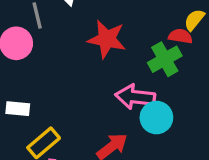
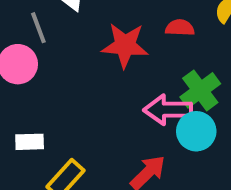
red semicircle: (180, 36) -> (180, 28), moved
green cross: (165, 59) -> (200, 90), moved

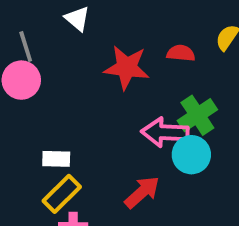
gray line: (38, 28) -> (26, 47), moved
white rectangle: (30, 142) -> (56, 159), moved

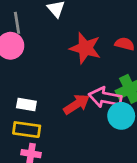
red arrow: (142, 192) -> (77, 104), moved
yellow rectangle: (62, 194) -> (27, 130), turned 44

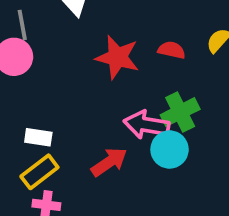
red arrow: (77, 104) -> (109, 162), moved
yellow rectangle: (27, 130) -> (39, 172), turned -44

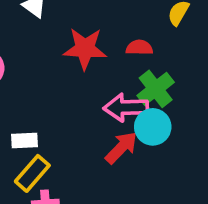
red semicircle: (172, 50) -> (139, 48), moved
red arrow: (109, 162) -> (121, 148), moved

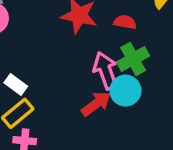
pink arrow: (126, 108) -> (105, 71), turned 63
white rectangle: (25, 141) -> (16, 85), turned 30

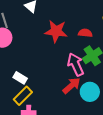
cyan circle: (125, 91) -> (90, 92), moved

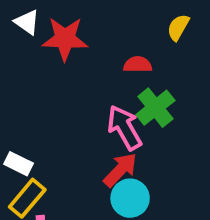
red star: (56, 31) -> (65, 39), moved
cyan circle: (90, 92) -> (130, 198), moved

